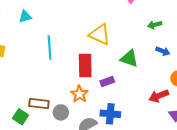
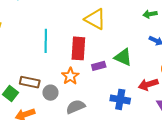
cyan line: (50, 48) -> (46, 41), moved
green triangle: (129, 59) -> (123, 57), moved
blue cross: (110, 114) -> (120, 99), moved

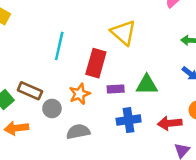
green triangle: (123, 57) -> (147, 85), turned -36
blue cross: (120, 99) -> (129, 120), moved, turned -30

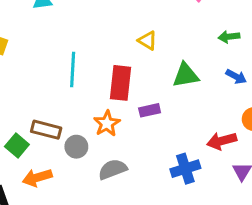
yellow triangle: (123, 33) -> (147, 41), size x0.6
green triangle: (147, 85) -> (186, 75), moved
blue cross: (129, 120) -> (185, 169), moved

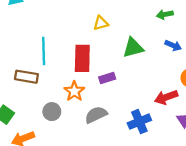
yellow triangle: (147, 41) -> (101, 23), turned -42
brown rectangle: (46, 130) -> (26, 77), moved
gray semicircle: (113, 169) -> (96, 115), moved

